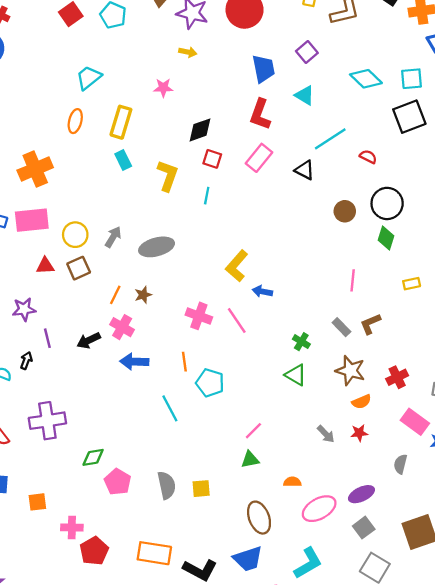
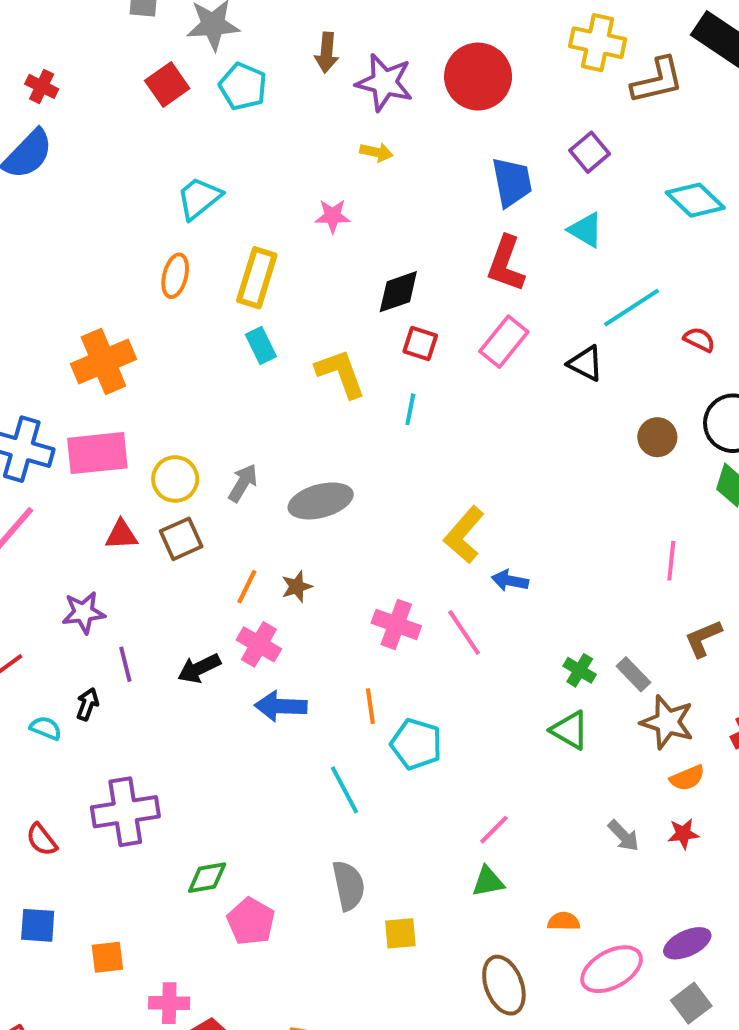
yellow L-shape: (168, 176) -> (341, 373), turned -40
gray rectangle: (341, 327) -> (633, 674), moved
gray semicircle: (167, 485) -> (349, 886), moved

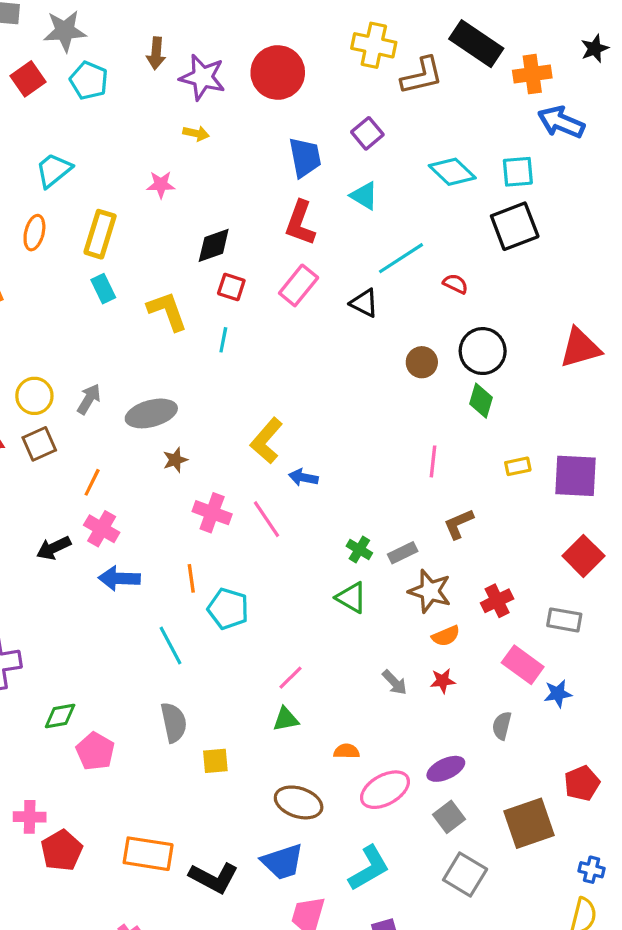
brown star: (297, 587) -> (175, 460), moved
gray rectangle: (633, 674) -> (403, 553), turned -72
brown ellipse: (504, 985) -> (299, 802), turned -51

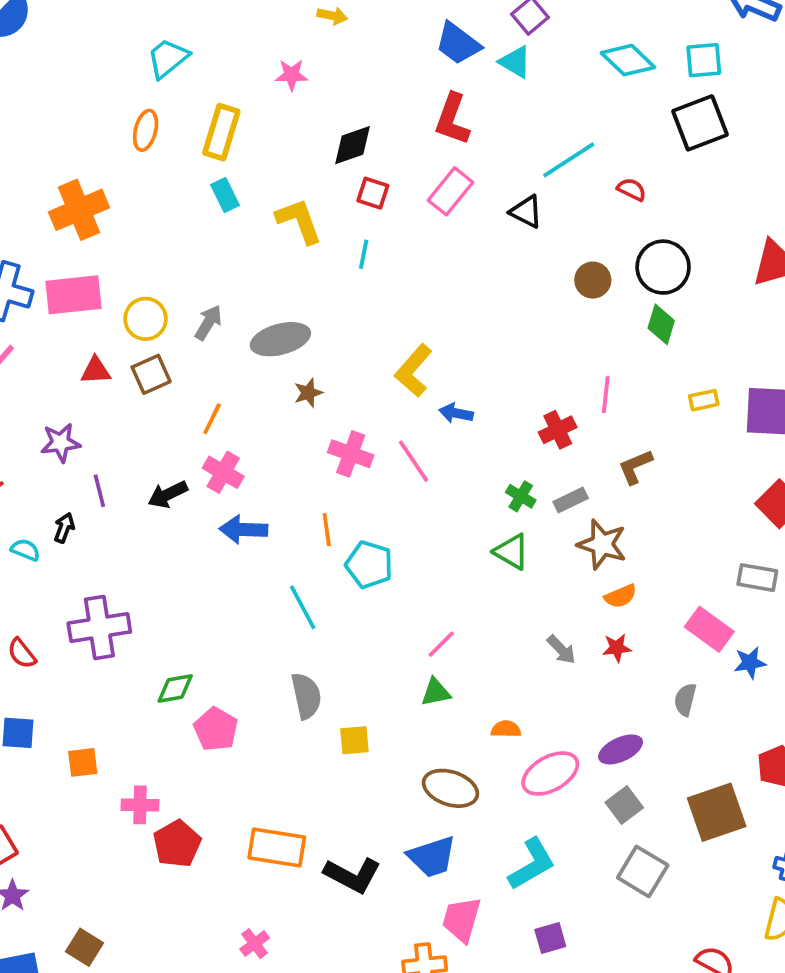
blue trapezoid: (305, 157) -> (458, 43), turned 138
cyan triangle: (364, 196) -> (515, 62), moved
red cross: (497, 601) -> (558, 430), moved

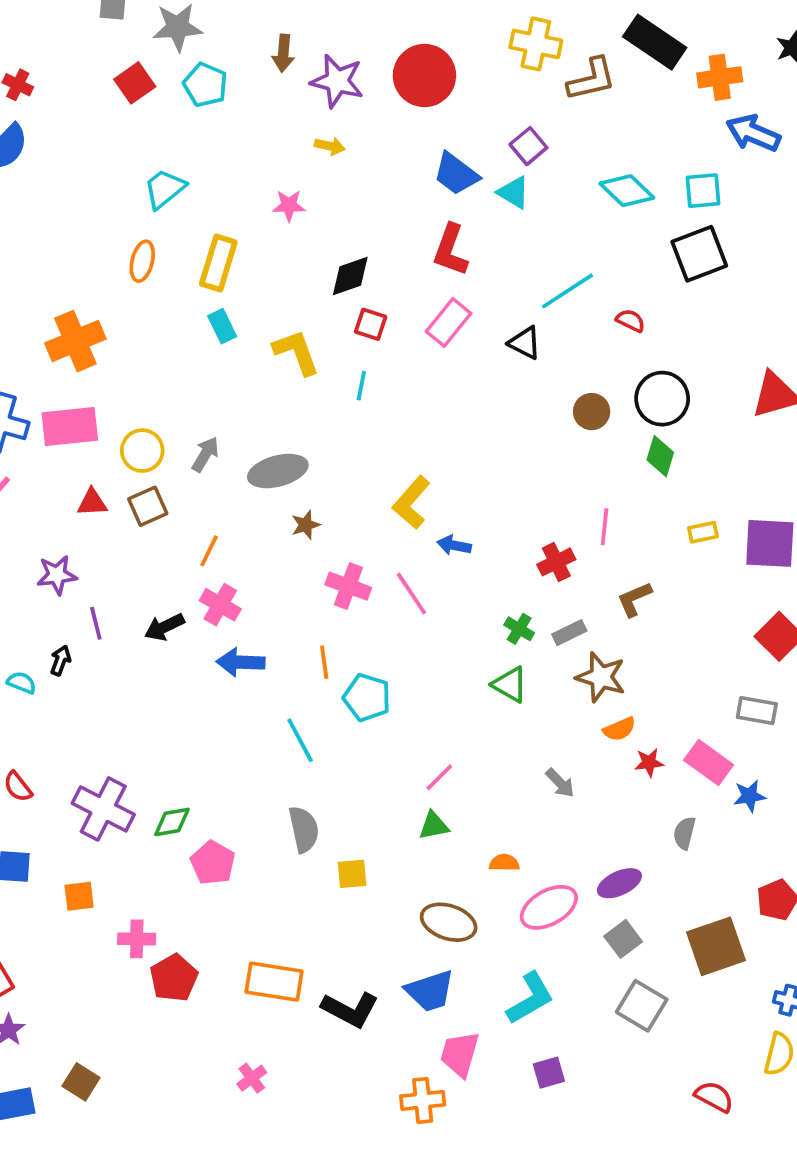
purple cross: (99, 627) -> (103, 809), moved, turned 36
red star: (617, 648) -> (649, 763), moved

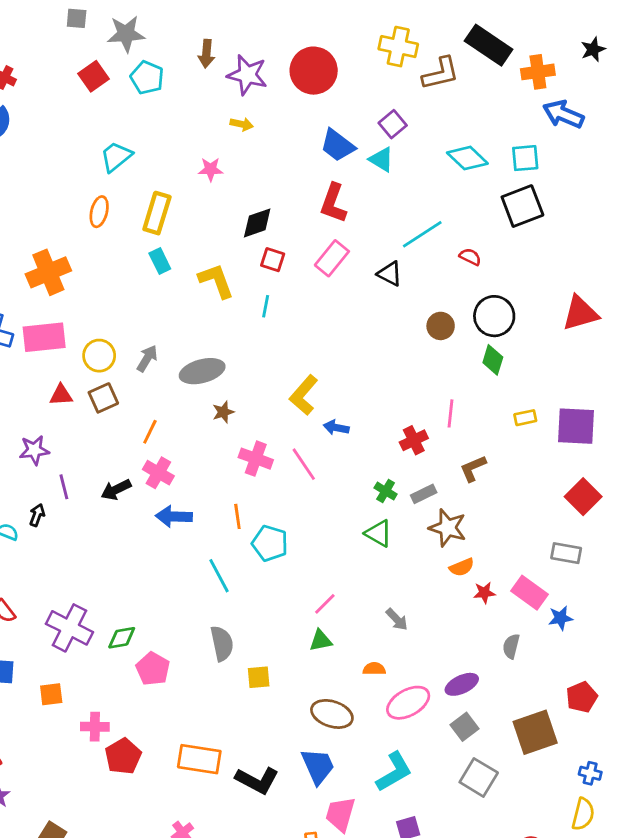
gray arrow: (560, 783) -> (397, 619), moved
blue trapezoid: (430, 991) -> (318, 766), turned -96

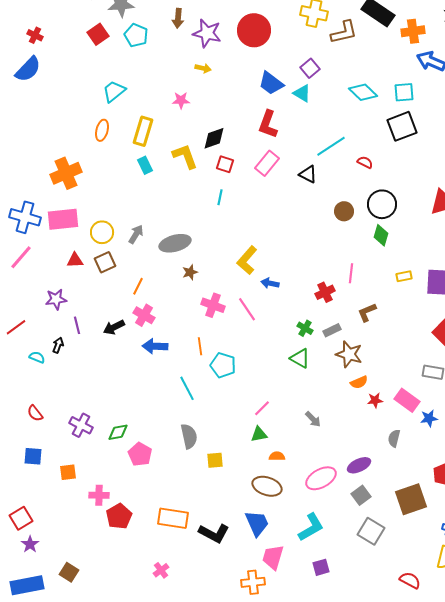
yellow L-shape: (216, 281) -> (185, 156), moved
purple cross: (69, 628) -> (81, 425), size x0.7
orange semicircle: (374, 669) -> (277, 456), moved

